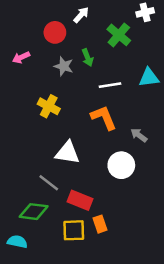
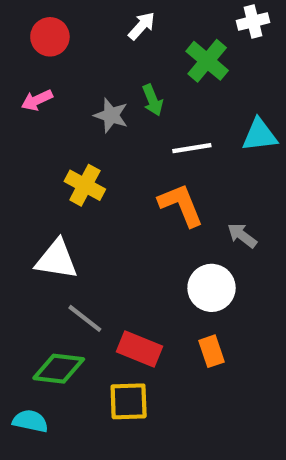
red circle: (55, 32) -> (50, 37), moved
white triangle: (67, 153) -> (57, 259), moved
orange rectangle: (100, 224) -> (212, 351), moved

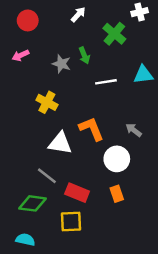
orange L-shape: (181, 205) -> (91, 129), moved
white triangle: (57, 259) -> (60, 143), moved
cyan semicircle: (30, 421) -> (25, 240), moved

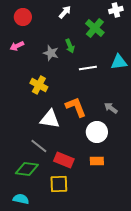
orange rectangle: (117, 194) -> (97, 161), turned -72

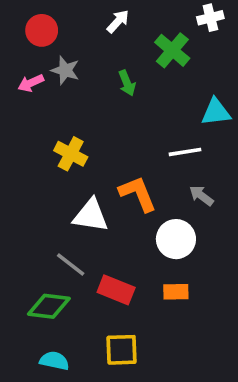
gray star: (51, 53) -> (65, 70), moved
white line: (88, 68) -> (185, 152), moved
yellow square: (59, 184) -> (122, 350), moved
cyan semicircle: (21, 199) -> (54, 361), moved

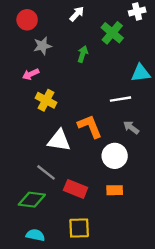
gray star: (65, 70) -> (42, 46), turned -30
pink arrow: (31, 83) -> (31, 74), moved
green arrow: (127, 83) -> (83, 54), turned -140

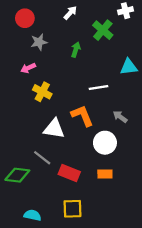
white line: (121, 99) -> (98, 87), moved
green diamond: (32, 200) -> (17, 175), moved

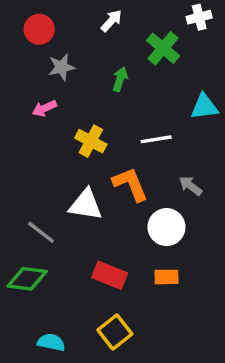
yellow cross: (42, 92) -> (91, 141), moved
gray line: (42, 158) -> (41, 232), moved
yellow square: (72, 209) -> (115, 332), turned -36

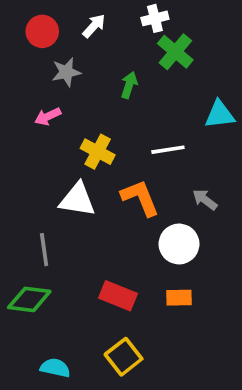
white cross: (199, 17) -> (155, 18), moved
white arrow: (111, 21) -> (94, 26), moved
white triangle: (86, 205) -> (77, 200), moved
gray line: (41, 232) -> (44, 250), turned 44

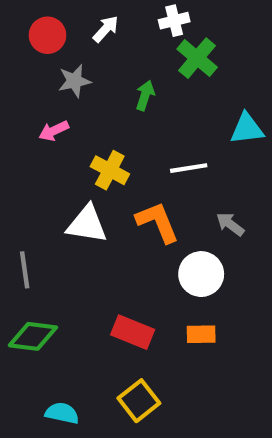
gray line: (44, 250) -> (25, 270), moved

